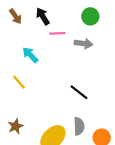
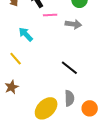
brown star: (16, 126) -> (12, 87), moved

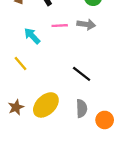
pink line: (50, 15) -> (60, 26), moved
brown star: (12, 87) -> (16, 107), moved
yellow ellipse: (46, 108) -> (46, 105), moved

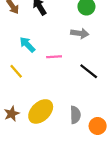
pink line: (60, 26) -> (54, 57), moved
black line: (82, 74) -> (89, 71), moved

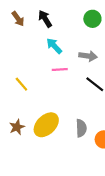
gray arrow: (80, 33) -> (88, 56), moved
cyan arrow: (27, 44) -> (54, 46), moved

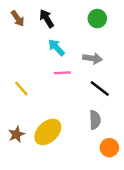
gray semicircle: (81, 128) -> (95, 120), moved

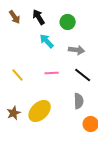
green circle: (97, 19) -> (68, 22), moved
pink line: (62, 73) -> (52, 73), moved

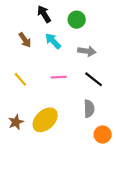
brown arrow: (15, 17) -> (25, 40), moved

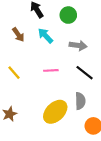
yellow ellipse: (45, 120) -> (55, 112), moved

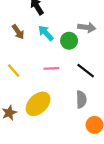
green circle: (68, 15) -> (69, 41), moved
gray arrow: (78, 45) -> (87, 27), moved
yellow ellipse: (55, 112) -> (38, 104), moved

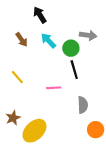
pink line: (51, 68) -> (54, 88), moved
black line: (86, 71) -> (74, 70), moved, turned 36
yellow ellipse: (38, 104) -> (34, 131), moved

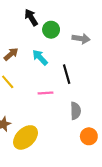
brown arrow: (22, 40) -> (11, 54), moved, turned -96
cyan arrow: (48, 41) -> (40, 57), moved
green circle: (71, 48) -> (51, 30), moved

